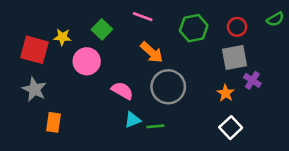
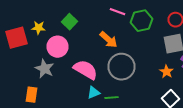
pink line: (143, 17) -> (118, 12), moved
red square: (34, 50) -> (16, 38), turned -30
gray star: (34, 89) -> (44, 69), moved
pink semicircle: (122, 91) -> (86, 70), size x1.4

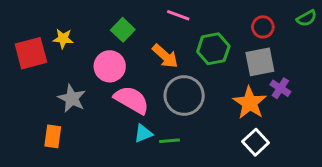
green hexagon: (142, 21) -> (213, 49), moved
green square: (70, 22) -> (123, 30), moved
pink circle: (58, 47) -> (110, 66), moved
orange star: (166, 72) -> (250, 103), size x1.6

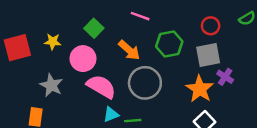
yellow star: (63, 39) -> (53, 42), moved

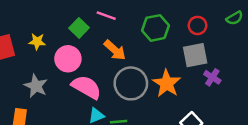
pink line: (140, 16) -> (106, 16), moved
green hexagon: (169, 44) -> (156, 28), moved
orange star: (200, 89) -> (167, 83), moved

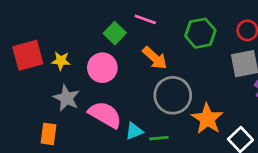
yellow star: (37, 41) -> (61, 61), moved
orange star: (167, 83) -> (207, 119), moved
pink semicircle: (86, 87) -> (105, 115), moved

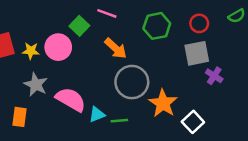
pink circle: (102, 68) -> (58, 47), moved

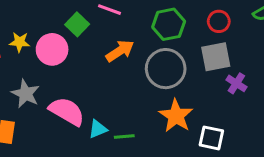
orange arrow: (116, 48) -> (120, 51), turned -75
yellow star: (31, 51) -> (20, 42), moved
gray circle: (132, 82) -> (166, 69), moved
white square: (193, 122) -> (211, 138), turned -35

